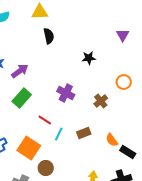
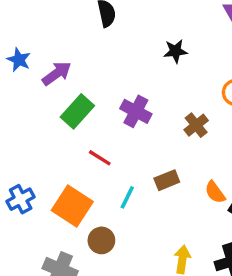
green rectangle: (22, 98) -> (77, 111), moved
cyan line: (59, 134) -> (127, 197), moved

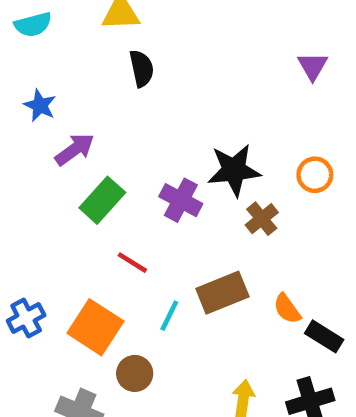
black star: (175, 51) -> (234, 170), moved, size x1.6
blue star: (19, 60) -> (40, 105), moved
brown rectangle: (167, 180) -> (222, 293), size x1.5

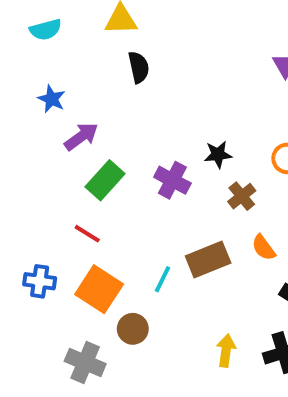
black star: (234, 170) -> (218, 154), size x0.6
red line: (132, 263) -> (87, 234), moved
orange semicircle: (287, 309) -> (264, 248), moved
blue cross: (26, 318) -> (40, 281), turned 36

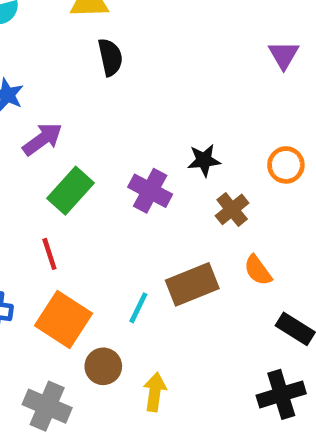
red line: (87, 234) -> (49, 254), turned 40
yellow arrow: (226, 351) -> (155, 392), moved

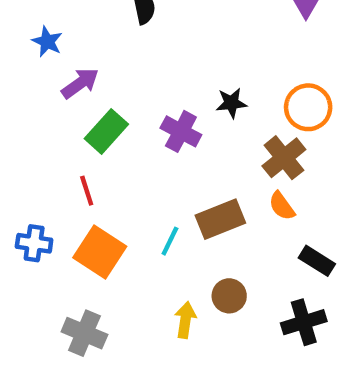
orange circle: (286, 165) -> (308, 107), size x1.4
brown cross: (232, 209) -> (284, 158), moved, size x1.4
brown circle: (103, 366) -> (229, 296), moved

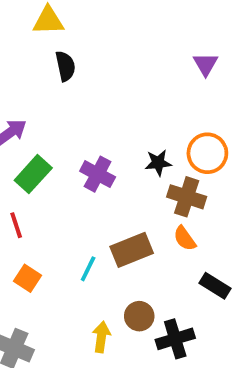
black star: (231, 103) -> (158, 163), moved
brown cross: (284, 158) -> (187, 197), turned -33
orange square: (100, 252) -> (27, 278), size x0.6
black cross: (304, 322) -> (175, 339), moved

